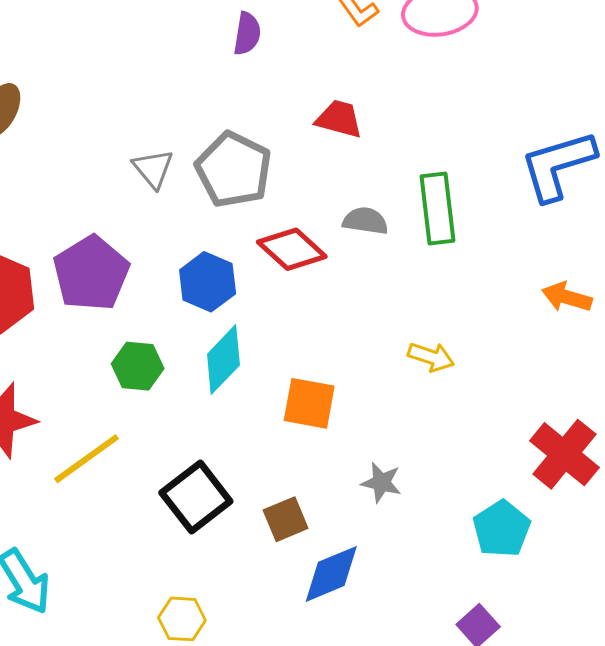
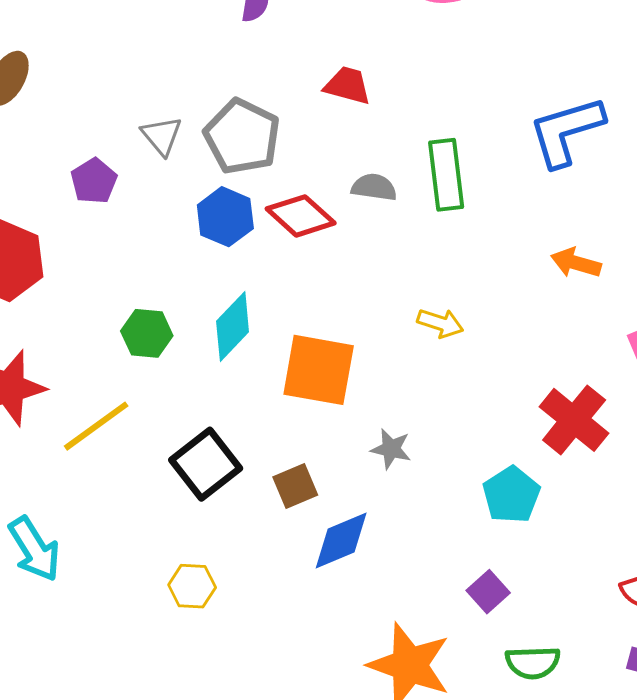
purple pentagon: (91, 273) -> (94, 181), moved, size x0.6
blue hexagon: (208, 282) -> (225, 217), moved
orange square: (309, 403) -> (319, 370), size x1.4

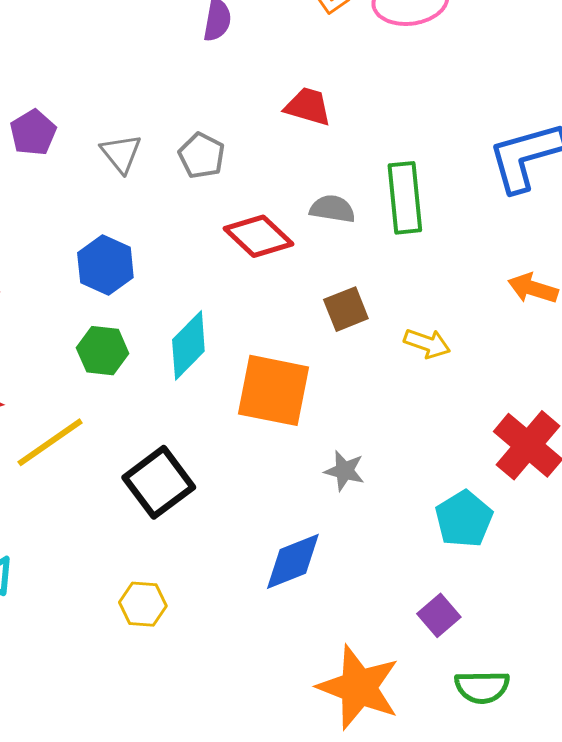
gray pentagon: (242, 137) -> (202, 156), size x0.6
purple pentagon: (94, 181) -> (33, 133), moved
blue hexagon: (225, 217) -> (105, 265), moved
yellow arrow: (440, 323) -> (427, 343), moved
brown square: (295, 486) -> (346, 309), moved

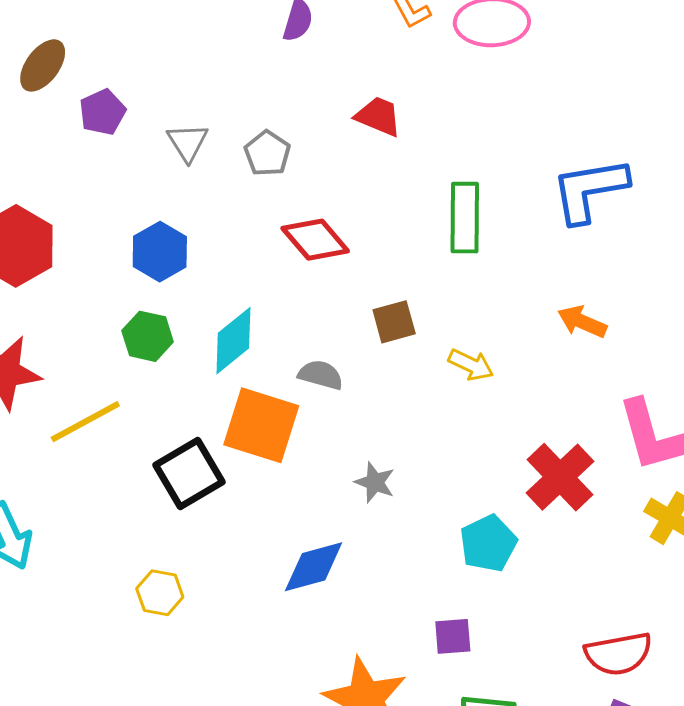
gray semicircle: (333, 209) -> (321, 375), moved
orange square: (273, 390) -> (261, 425), moved
purple square: (439, 615) -> (453, 636), turned 30

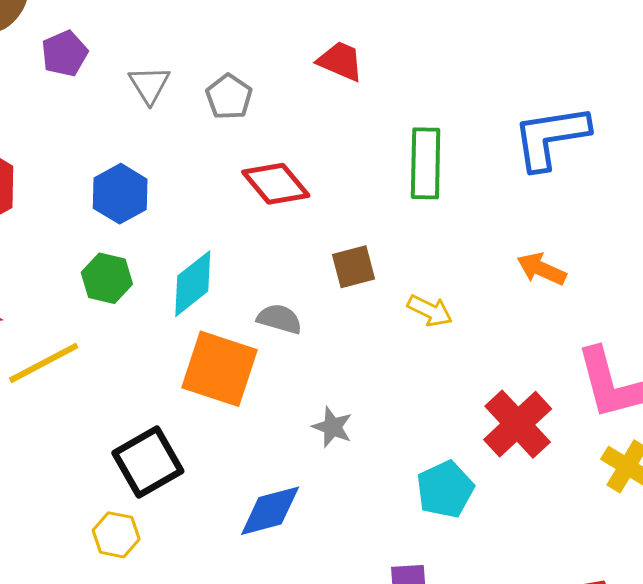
black square: (189, 473) -> (148, 462), moved

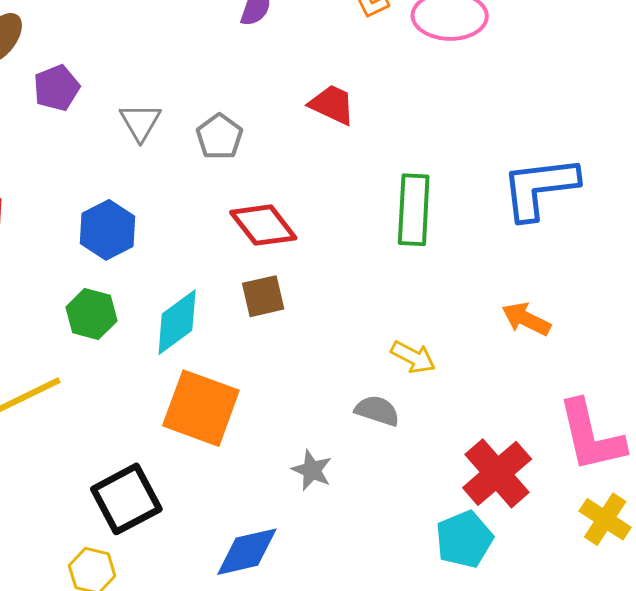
brown square: (354, 267) -> (263, 296), moved
gray semicircle: (279, 319) -> (377, 411), moved
cyan pentagon: (445, 489) -> (464, 539), moved

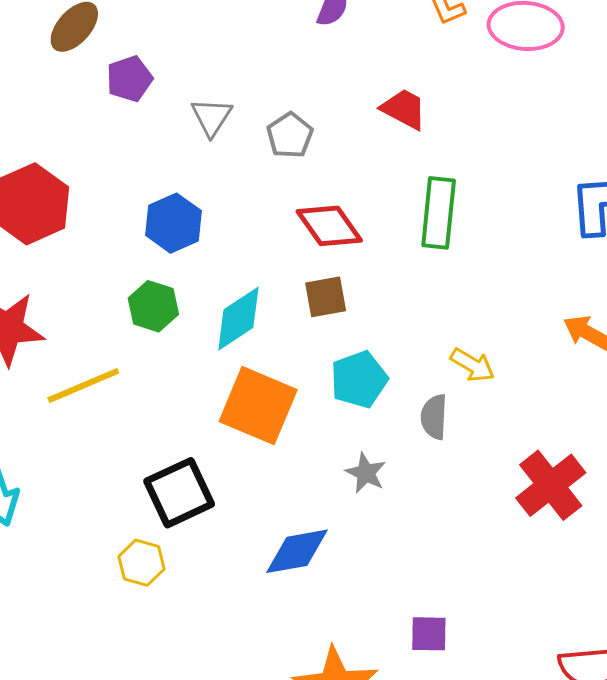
green rectangle: (414, 210) -> (439, 213), moved
gray semicircle: (377, 411) -> (434, 417), turned -108
cyan pentagon: (464, 539) -> (359, 380), moved

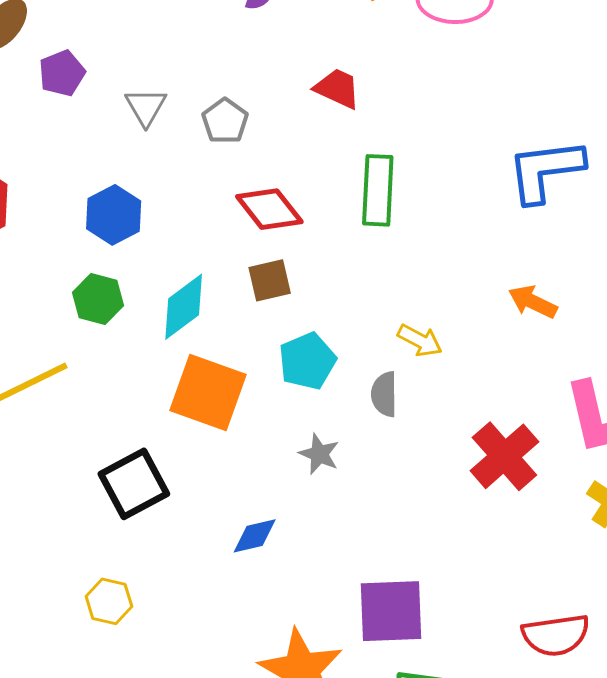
blue diamond: (297, 551) -> (255, 536), size x0.7
yellow hexagon: (141, 563) -> (109, 601), moved
purple square: (429, 634) -> (391, 611), size x1.8

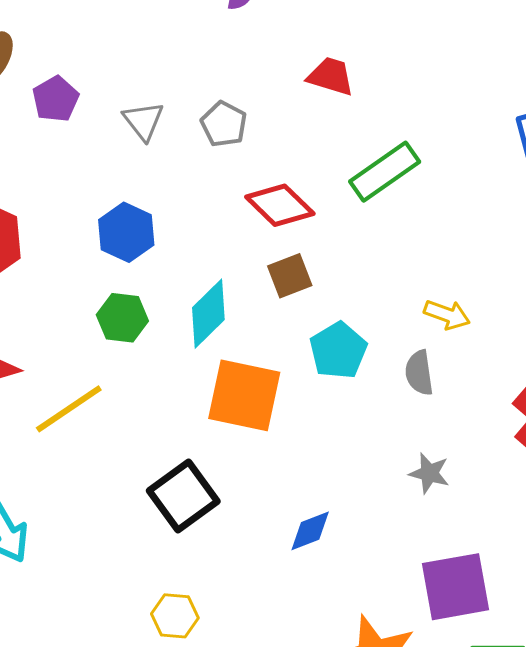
green rectangle: (378, 190) -> (385, 172), turned 60
gray star: (319, 454) -> (429, 473), moved

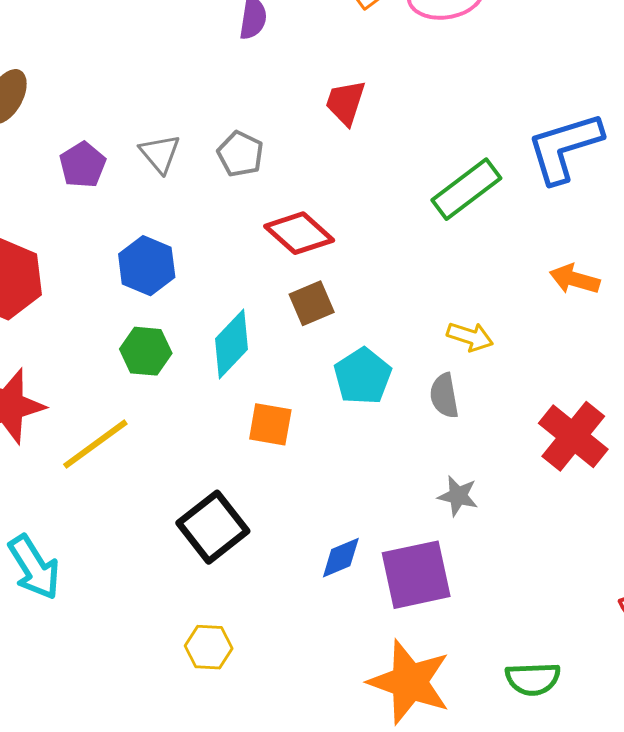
red trapezoid: (331, 76) -> (346, 103), turned -87
purple pentagon: (56, 99) -> (83, 165), moved
green rectangle: (385, 172) -> (466, 189), moved
orange square: (244, 395) -> (270, 424), size x0.6
purple square: (455, 587) -> (416, 575), moved

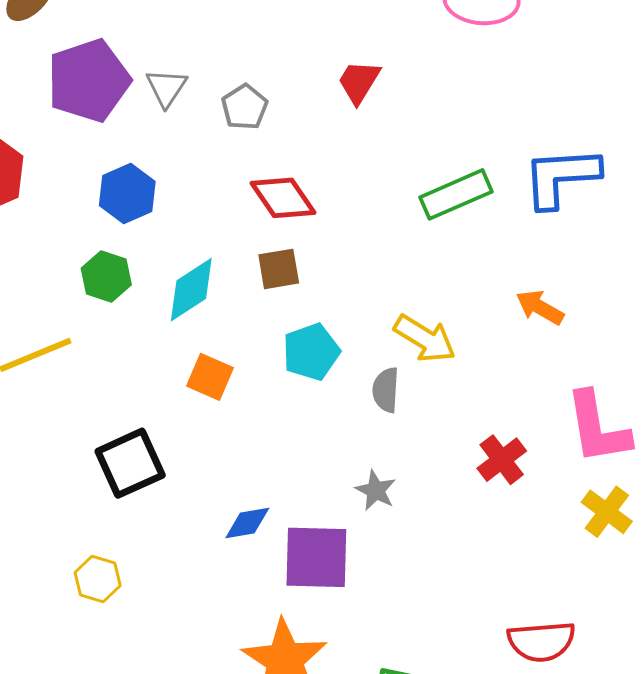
purple pentagon: (83, 165) -> (89, 80), size x1.8
yellow arrow: (470, 337) -> (425, 339), size x1.4
red cross: (573, 436) -> (502, 460), size x0.7

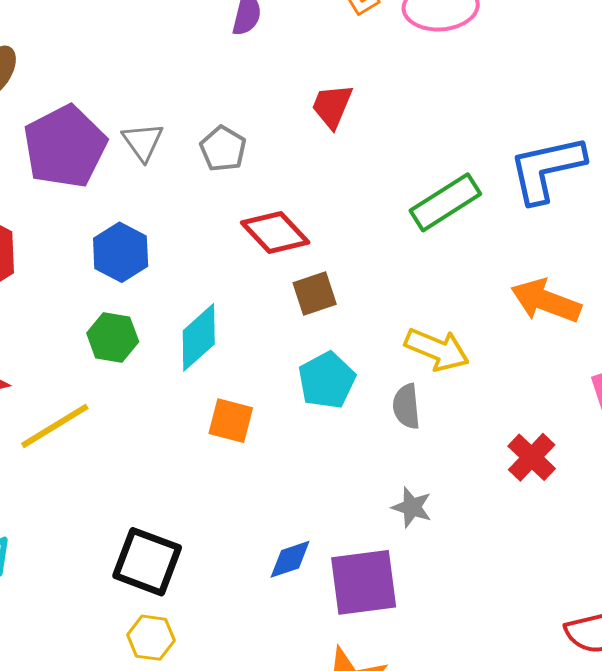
brown square: (279, 269) -> (315, 294), moved
orange arrow: (540, 307) -> (546, 301), size x1.4
black square: (130, 463) -> (147, 562), moved, turned -36

